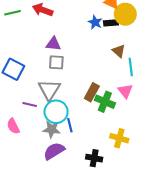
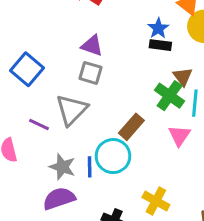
black rectangle: (111, 23) -> (160, 45), moved
green cross: (105, 102) -> (170, 96), moved
cyan circle: (56, 112) -> (113, 156), moved

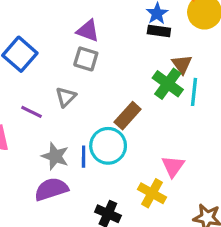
gray triangle: (72, 110) -> (66, 97), size x0.6
pink triangle: (179, 136) -> (173, 166), moved

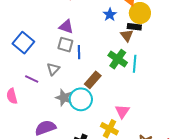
black rectangle: (159, 31) -> (134, 27), moved
brown triangle: (182, 64) -> (127, 35), moved
gray star: (55, 156) -> (64, 98), moved
blue line: (84, 157) -> (79, 52), moved

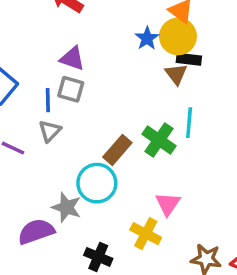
yellow circle: (140, 13) -> (178, 36), moved
blue line: (79, 52) -> (48, 100), moved
green cross: (118, 59) -> (159, 140), moved
gray star: (64, 98) -> (66, 207), moved

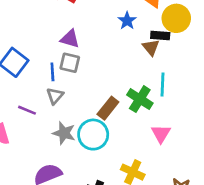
yellow circle: (178, 36) -> (176, 18), moved
pink triangle: (168, 204) -> (161, 134), moved
gray star: (66, 207) -> (64, 133), moved

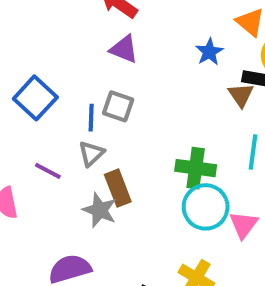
purple triangle: (70, 39) -> (124, 49), moved
green cross: (140, 99) -> (196, 168), moved, turned -30
brown rectangle: (108, 108) -> (118, 188), moved, turned -65
cyan circle: (93, 135) -> (206, 207), moved

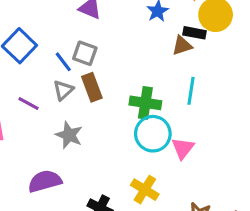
brown triangle: (241, 95) -> (182, 46), turned 45
blue line: (91, 118) -> (63, 62), turned -40
brown rectangle: (118, 188) -> (92, 87), moved

